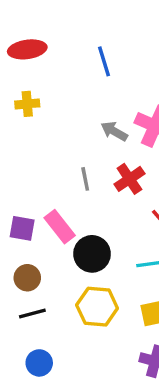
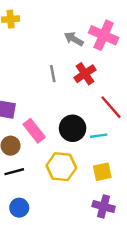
pink rectangle: (60, 227) -> (34, 131), moved
black circle: (92, 254) -> (73, 128), moved

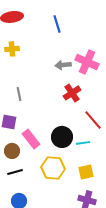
gray arrow: (74, 39) -> (63, 65), turned -35
gray line: (53, 74) -> (19, 94), moved

